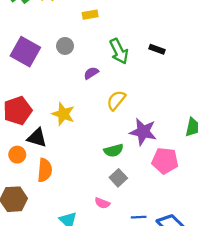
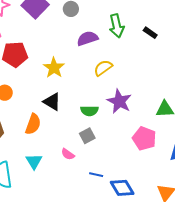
purple semicircle: (91, 73) -> (87, 38), size x1.5
black triangle: (37, 138) -> (52, 102), moved
pink pentagon: (165, 161) -> (144, 139), moved
orange semicircle: (45, 170) -> (33, 124), moved

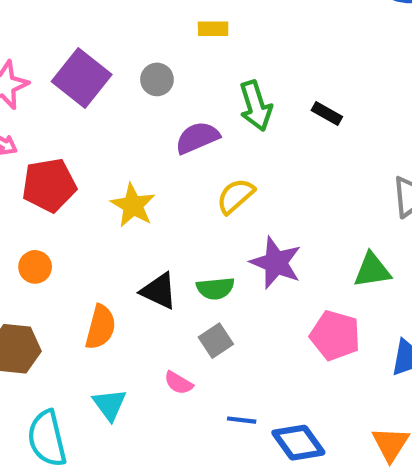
black triangle: (52, 102) -> (159, 291), moved

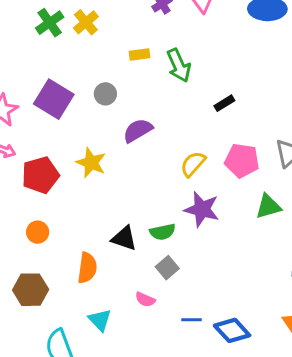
green arrow: (256, 106) -> (179, 65), moved
black rectangle: (327, 114) -> (224, 103), turned -54
yellow semicircle: (235, 196) -> (193, 164), moved
yellow star: (133, 205) -> (91, 163), moved
pink pentagon: (335, 335) -> (242, 160), moved

